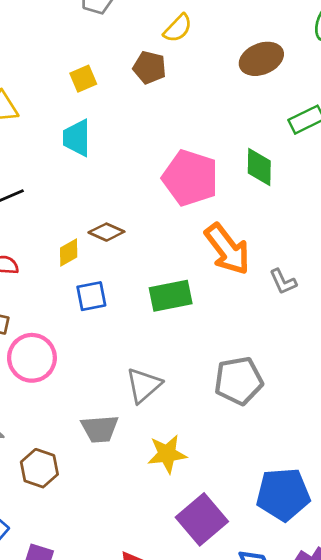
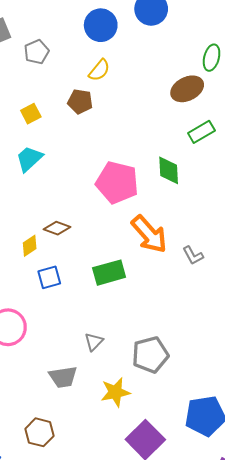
brown ellipse: (261, 59) -> (187, 89), moved
cyan trapezoid: (77, 138) -> (29, 159), turned 52
gray pentagon: (239, 381) -> (150, 355), moved
gray triangle: (144, 385) -> (94, 342), size x0.7
brown hexagon: (39, 468) -> (40, 432), moved

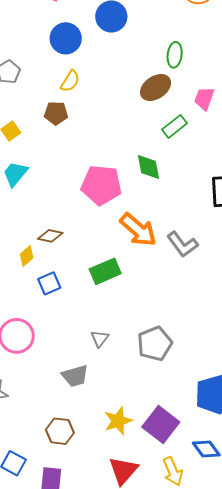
gray L-shape: (193, 256) -> (182, 244), size x1.5
yellow star: (115, 392) -> (118, 421), moved

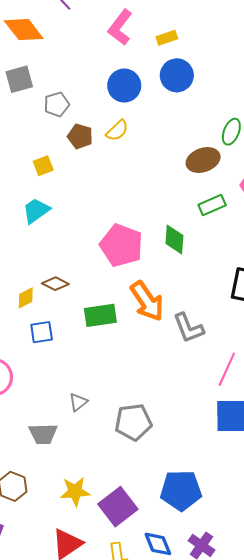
brown pentagon: (56, 113) -> (80, 136), moved
green rectangle: (105, 271) -> (100, 315), moved

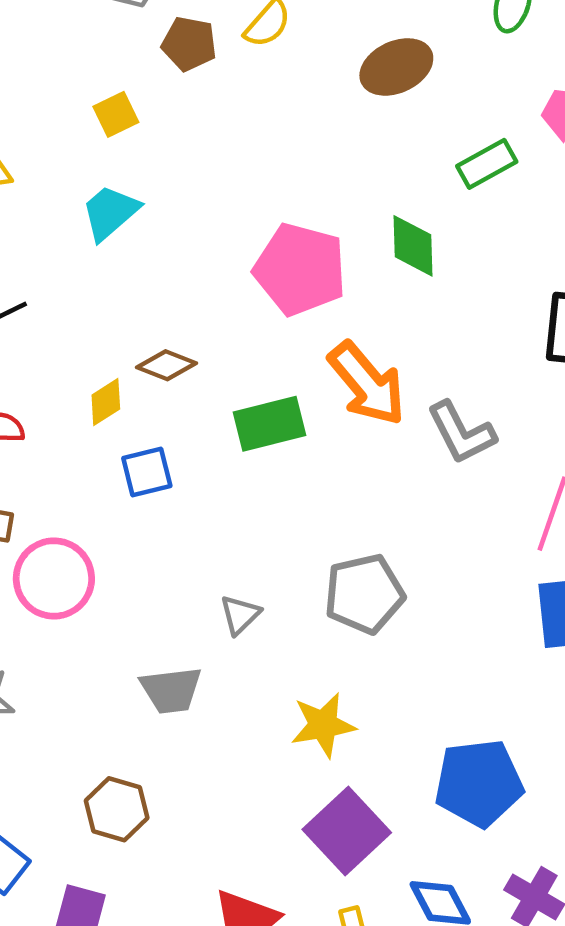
brown ellipse: (203, 160) -> (396, 67), moved
gray pentagon: (133, 422) -> (364, 594), moved
yellow star: (75, 491) -> (323, 725), moved

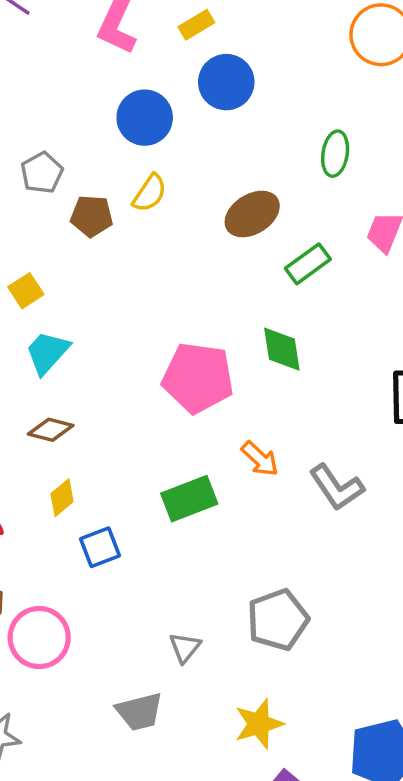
yellow square: (116, 114) -> (26, 291), moved
green rectangle: (487, 164) -> (308, 264), moved
brown diamond: (166, 365) -> (51, 430), moved
orange arrow: (367, 384) -> (260, 459), size x0.6

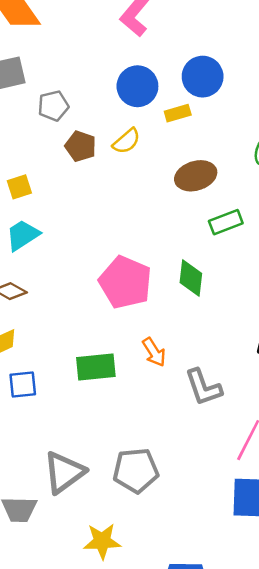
yellow rectangle: (196, 25) -> (178, 113), moved
gray triangle: (185, 647) -> (64, 472), size x1.8

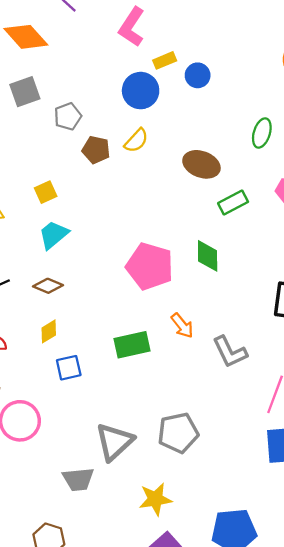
blue circle: (203, 77) -> (198, 75), size x0.7
yellow rectangle: (178, 113) -> (165, 60), moved
brown ellipse: (196, 176) -> (201, 164), turned 44

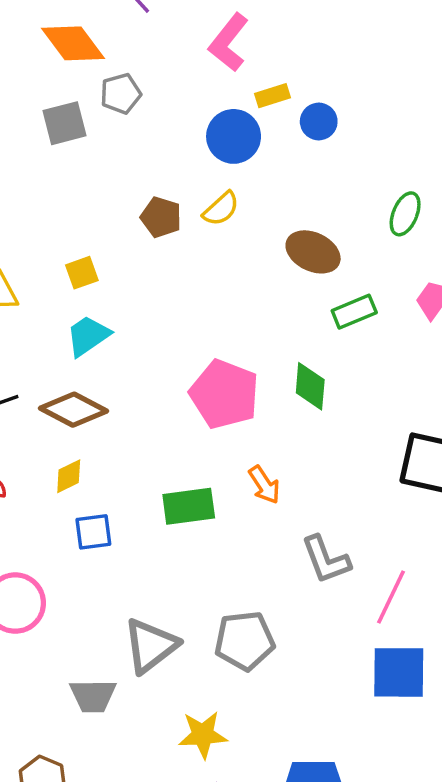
gray pentagon: (68, 116) -> (121, 94), moved
brown diamond: (48, 286) -> (74, 410), size x1.5
gray L-shape: (230, 352) -> (326, 560), moved

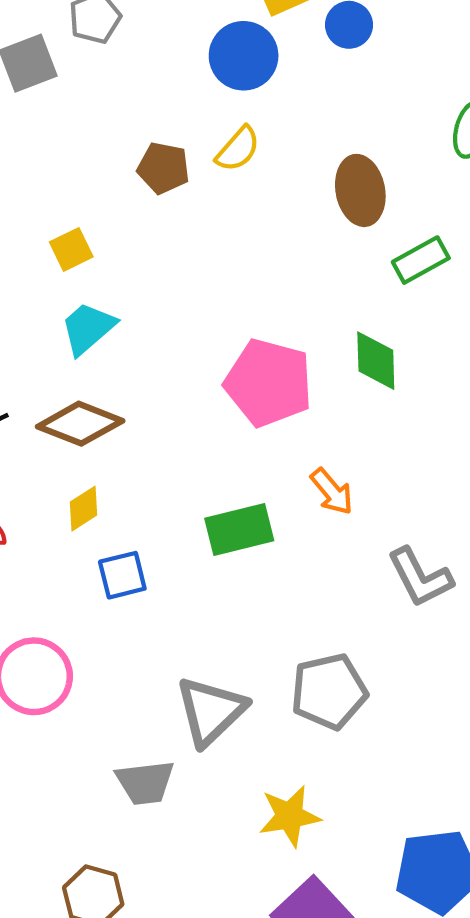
brown ellipse: (313, 252) -> (360, 190), turned 60

